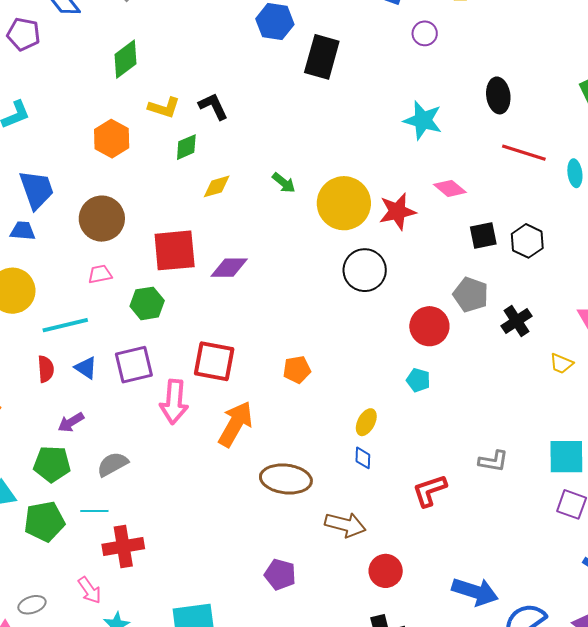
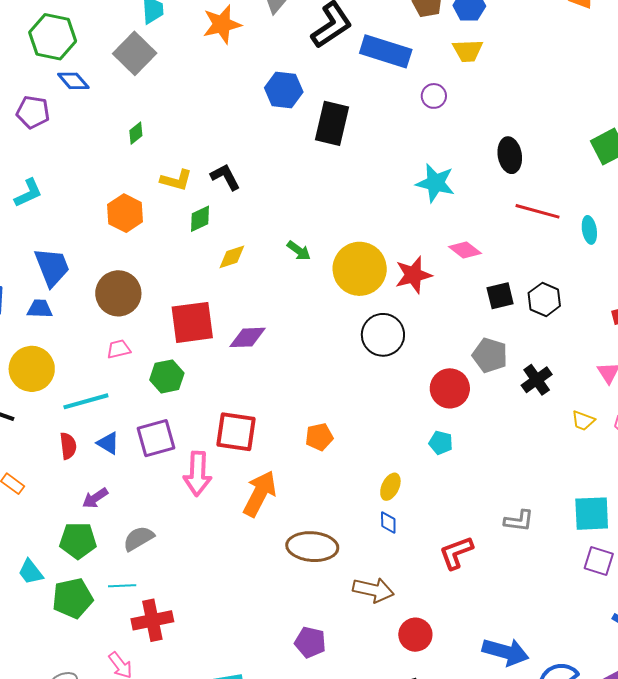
green diamond: (125, 59) -> (136, 133), size x0.6

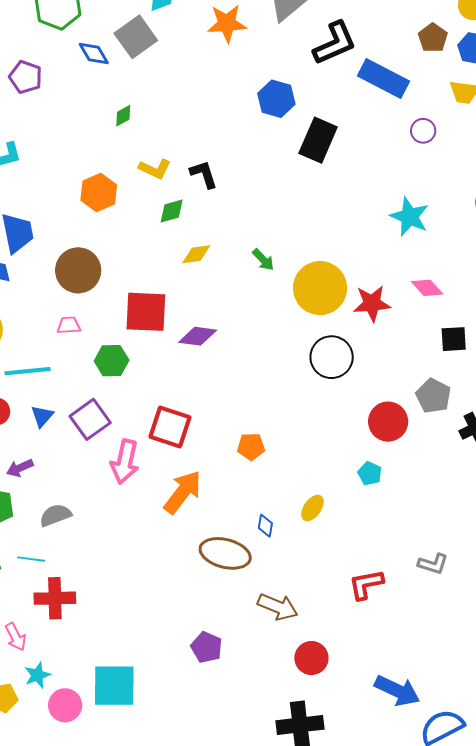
blue diamond: (73, 81) -> (94, 53), moved
purple square: (156, 438) -> (90, 419), turned -30
blue triangle: (108, 443) -> (42, 416), turned 30
blue diamond: (388, 523) -> (265, 526), moved

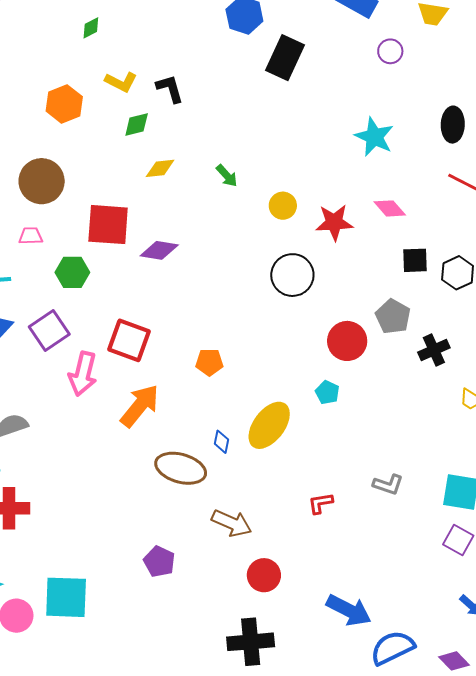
yellow circle: (320, 288) -> (283, 206), size x0.5
yellow ellipse: (312, 508) -> (269, 425), size x1.8
red L-shape: (366, 584) -> (320, 503), size x0.7

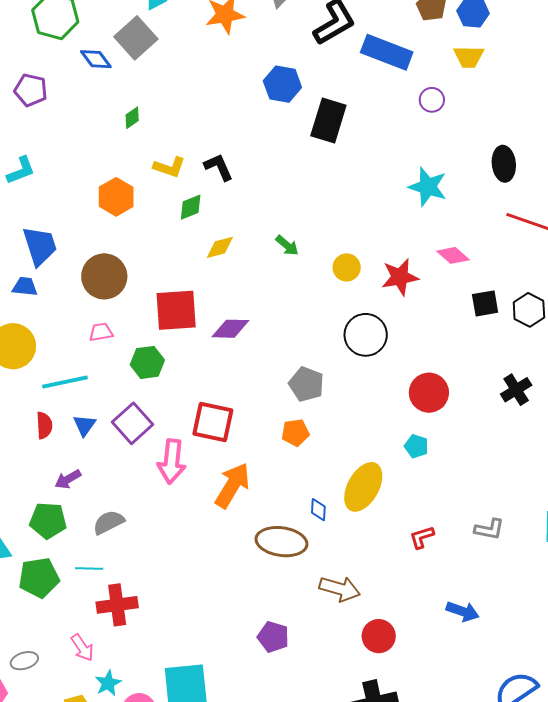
gray pentagon: (393, 317) -> (306, 384), moved
red L-shape: (320, 503) -> (422, 537), moved
blue arrow: (349, 610) -> (463, 611), moved, size x0.7

